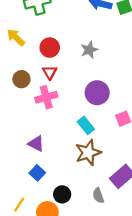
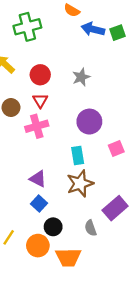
cyan rectangle: (86, 125) -> (78, 155), turned 30
purple triangle: (36, 144) -> (38, 179), moved
blue square: (37, 173) -> (39, 203), moved

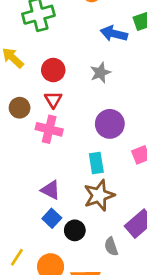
blue arrow: (93, 29) -> (114, 34), moved
pink cross: (37, 126) -> (49, 129), turned 30
black circle: (53, 227) -> (75, 230), moved

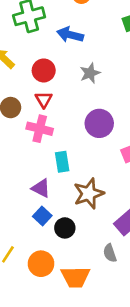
blue arrow: (114, 34) -> (70, 35), moved
cyan rectangle: (96, 163) -> (62, 162), moved
gray semicircle: (111, 247) -> (110, 253), moved

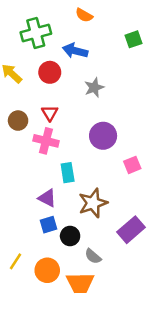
red circle: (44, 70) -> (50, 72), moved
blue square: (42, 216) -> (48, 225), turned 30
gray semicircle: (110, 253) -> (93, 256), moved, turned -30

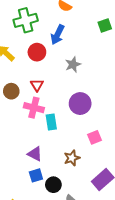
blue arrow: (75, 51) -> (58, 35), turned -78
pink square: (132, 165) -> (94, 137), moved
cyan rectangle: (68, 173) -> (51, 122), moved
brown star: (93, 203) -> (72, 158), size x0.7

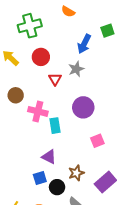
blue arrow: (58, 35) -> (84, 44), moved
red triangle: (37, 85) -> (55, 79), moved
purple triangle: (35, 154) -> (49, 157), moved
brown star: (72, 158) -> (76, 173), moved

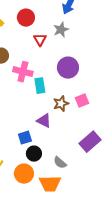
purple triangle: (49, 157) -> (44, 121), moved
brown star: (76, 173) -> (61, 104), moved
black circle: (57, 187) -> (34, 154), moved

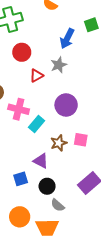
red triangle: (40, 40) -> (37, 75), turned 32
cyan rectangle: (40, 86) -> (37, 124), turned 49
pink square: (82, 101) -> (81, 140), turned 32
black circle: (34, 154) -> (47, 186), moved

